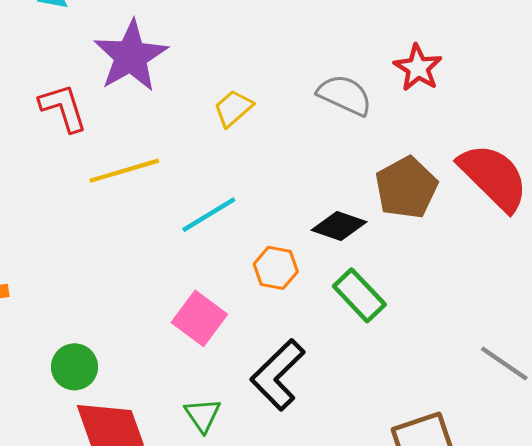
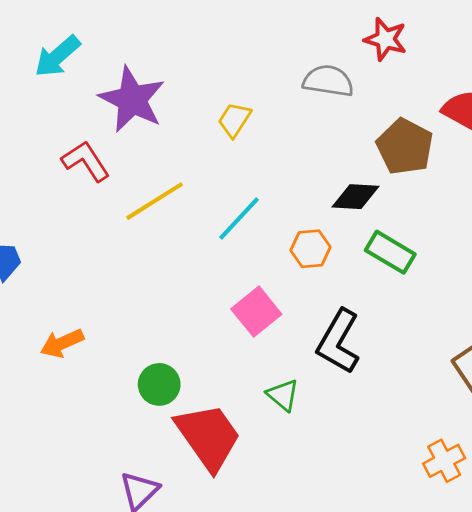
pink square: (199, 318) -> (256, 312), turned 30

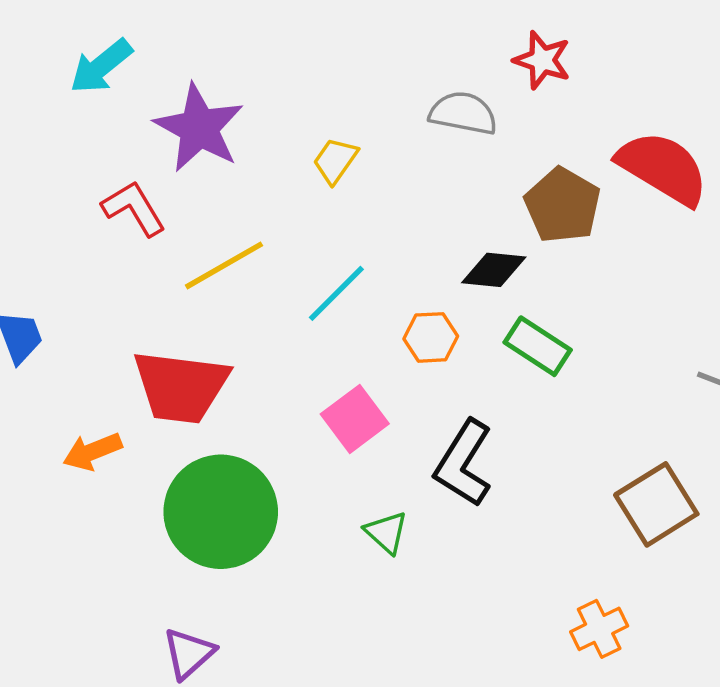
green circle: (159, 384) -> (221, 512), size x2.0
red trapezoid: (208, 437) -> (181, 387), moved, turned 130

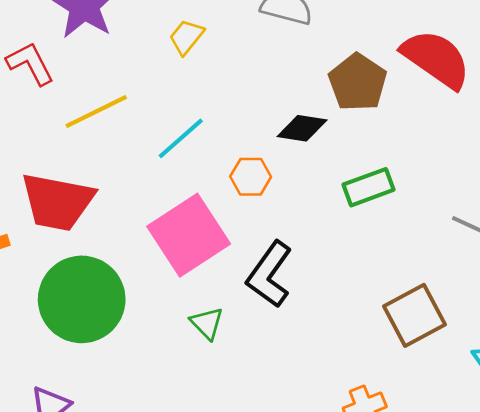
green rectangle: (538, 346) -> (369, 187), moved, turned -57
pink square: (355, 419) -> (189, 235), size x1.6

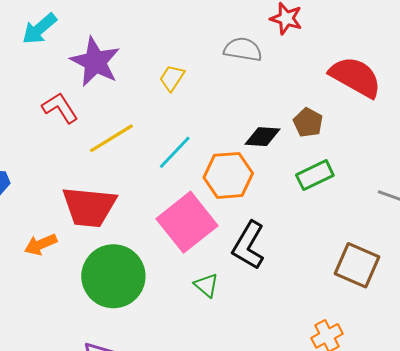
brown pentagon: (358, 82) -> (308, 123), moved, size x0.7
orange hexagon: (251, 177) -> (228, 175), size x1.6
brown square: (415, 315) -> (357, 265), turned -33

